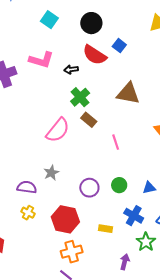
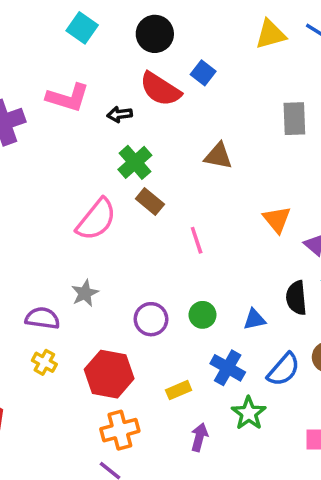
brown triangle: (128, 93) -> (218, 156), size x0.7
yellow rectangle: (105, 229) -> (179, 390), turned -32
purple arrow: (125, 262) -> (199, 437), moved

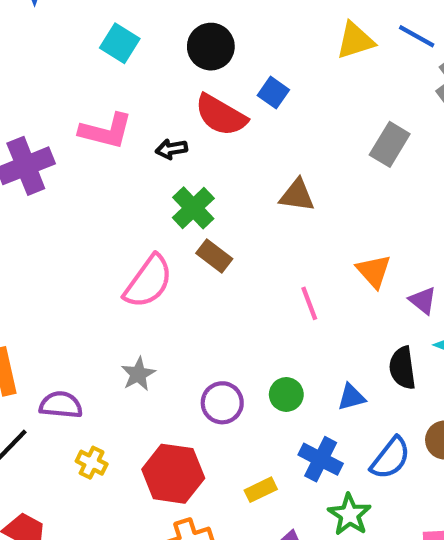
gray rectangle: (294, 119) -> (390, 144), turned 36
pink line: (197, 240) -> (309, 303), moved
purple semicircle: (42, 318) -> (61, 405), moved

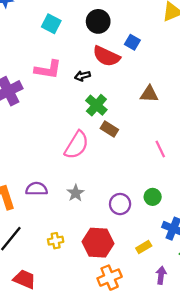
purple semicircle: (61, 405) -> (37, 189), moved
yellow cross: (92, 463) -> (56, 241), turned -32

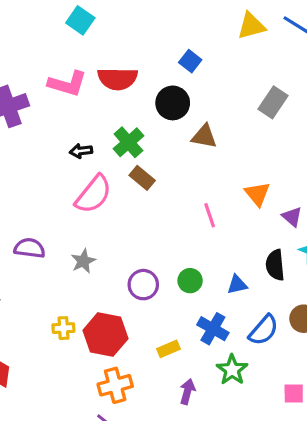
black circle: (98, 21) -> (173, 103), moved
red semicircle: (106, 56) -> (118, 79), moved, turned -32
black arrow: (82, 76) -> (81, 151), moved
yellow cross: (56, 241) -> (63, 328), moved

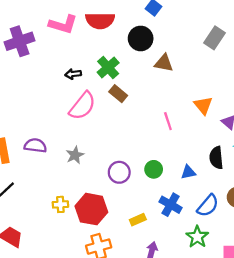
green star: (232, 370) -> (197, 237), moved

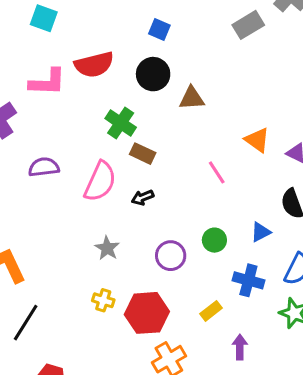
gray rectangle: (214, 38) -> (248, 25), moved, turned 40
black arrow: (73, 74) -> (143, 197), moved
purple semicircle: (35, 146) -> (44, 167), moved
yellow cross: (60, 204) -> (103, 300), moved, turned 35

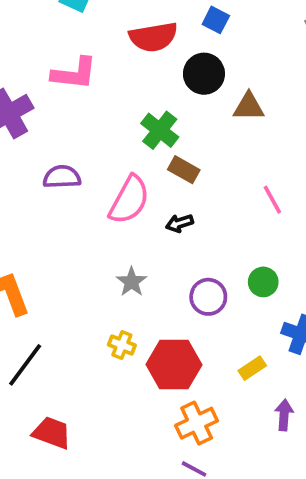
red semicircle: (94, 65) -> (153, 37), moved

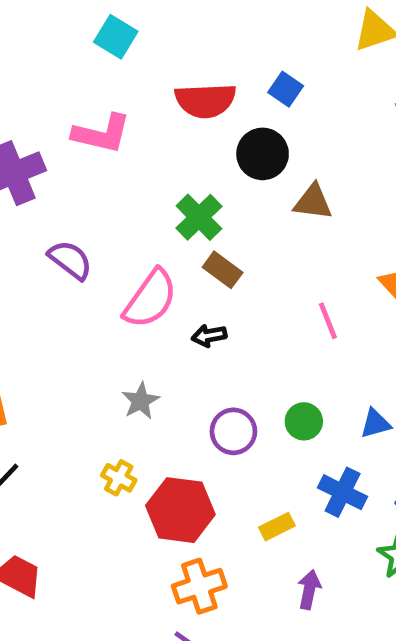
purple semicircle: (62, 177) -> (70, 260), turned 33

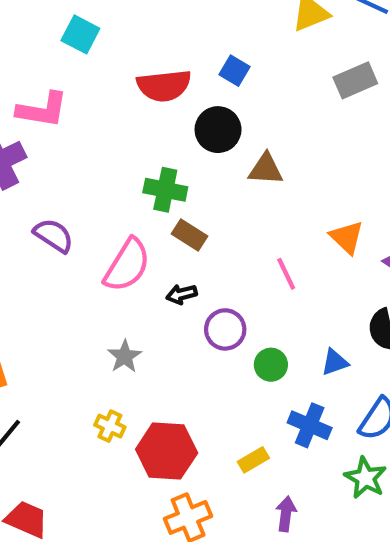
pink L-shape: (102, 134) -> (42, 110), moved
green cross: (199, 217) -> (165, 190), turned -30
purple circle: (233, 431) -> (225, 329), moved

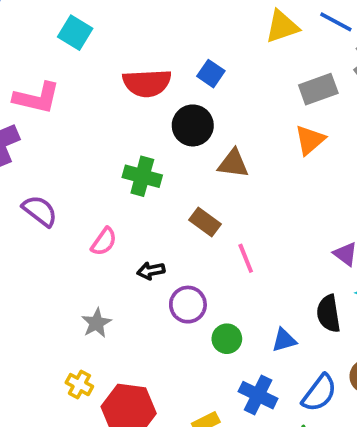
brown rectangle: (190, 235) -> (205, 222), moved
orange triangle: (347, 237) -> (310, 140), moved, turned 32
pink semicircle: (127, 265) -> (104, 242), size x0.6

